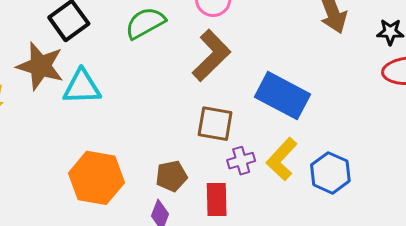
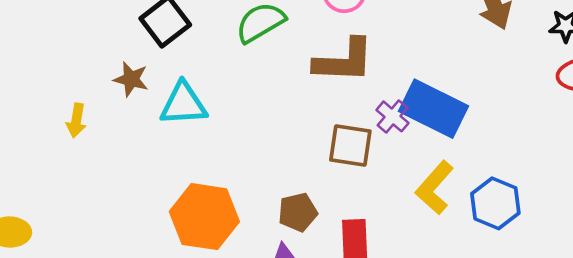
brown L-shape: (211, 55) -> (344, 61), turned 48
brown star: (40, 66) -> (131, 79), size x0.6
purple cross: (241, 161) -> (393, 116), moved, turned -32

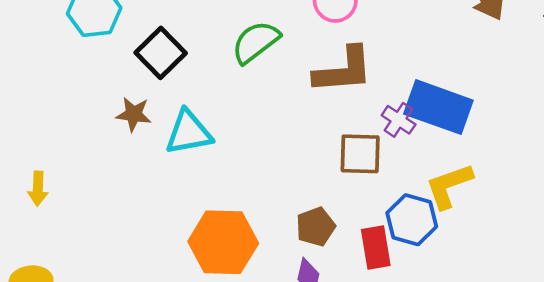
yellow arrow: (76, 121) -> (38, 189), moved
yellow L-shape: (435, 188) -> (449, 186), turned 36
blue hexagon: (495, 203) -> (412, 220), moved

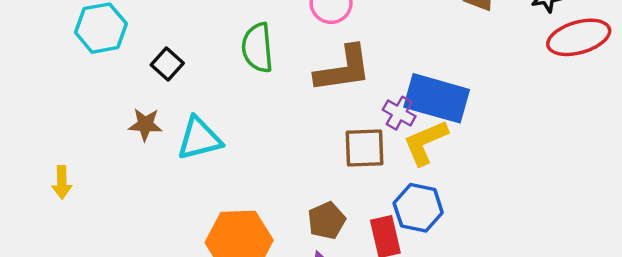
green semicircle: (256, 42) -> (257, 48), turned -54
black square: (161, 53) -> (167, 64), size x0.7
yellow L-shape: (449, 186) -> (425, 142), moved
yellow arrow: (38, 189) -> (62, 182), moved

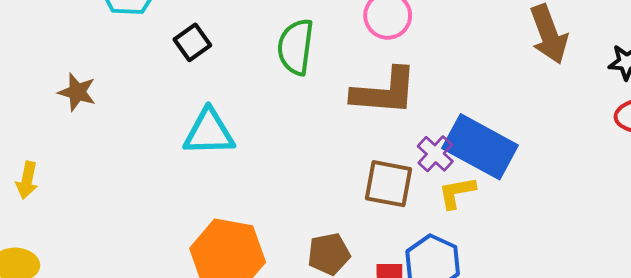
brown star: (145, 124) -> (77, 92), moved
yellow L-shape: (425, 142) -> (457, 193), size x0.7
yellow arrow: (62, 182) -> (27, 180), moved

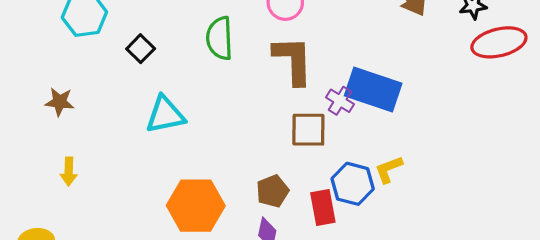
brown L-shape: (384, 92) -> (293, 60), turned -86
yellow arrow: (27, 180) -> (69, 171), moved
yellow L-shape: (457, 193) -> (389, 169), moved

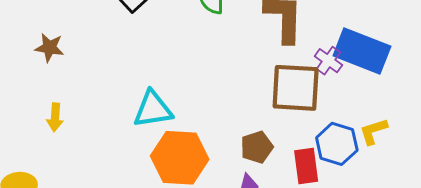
cyan triangle: (165, 115) -> (153, 109), moved
brown square: (308, 130) -> (296, 88), size x1.4

